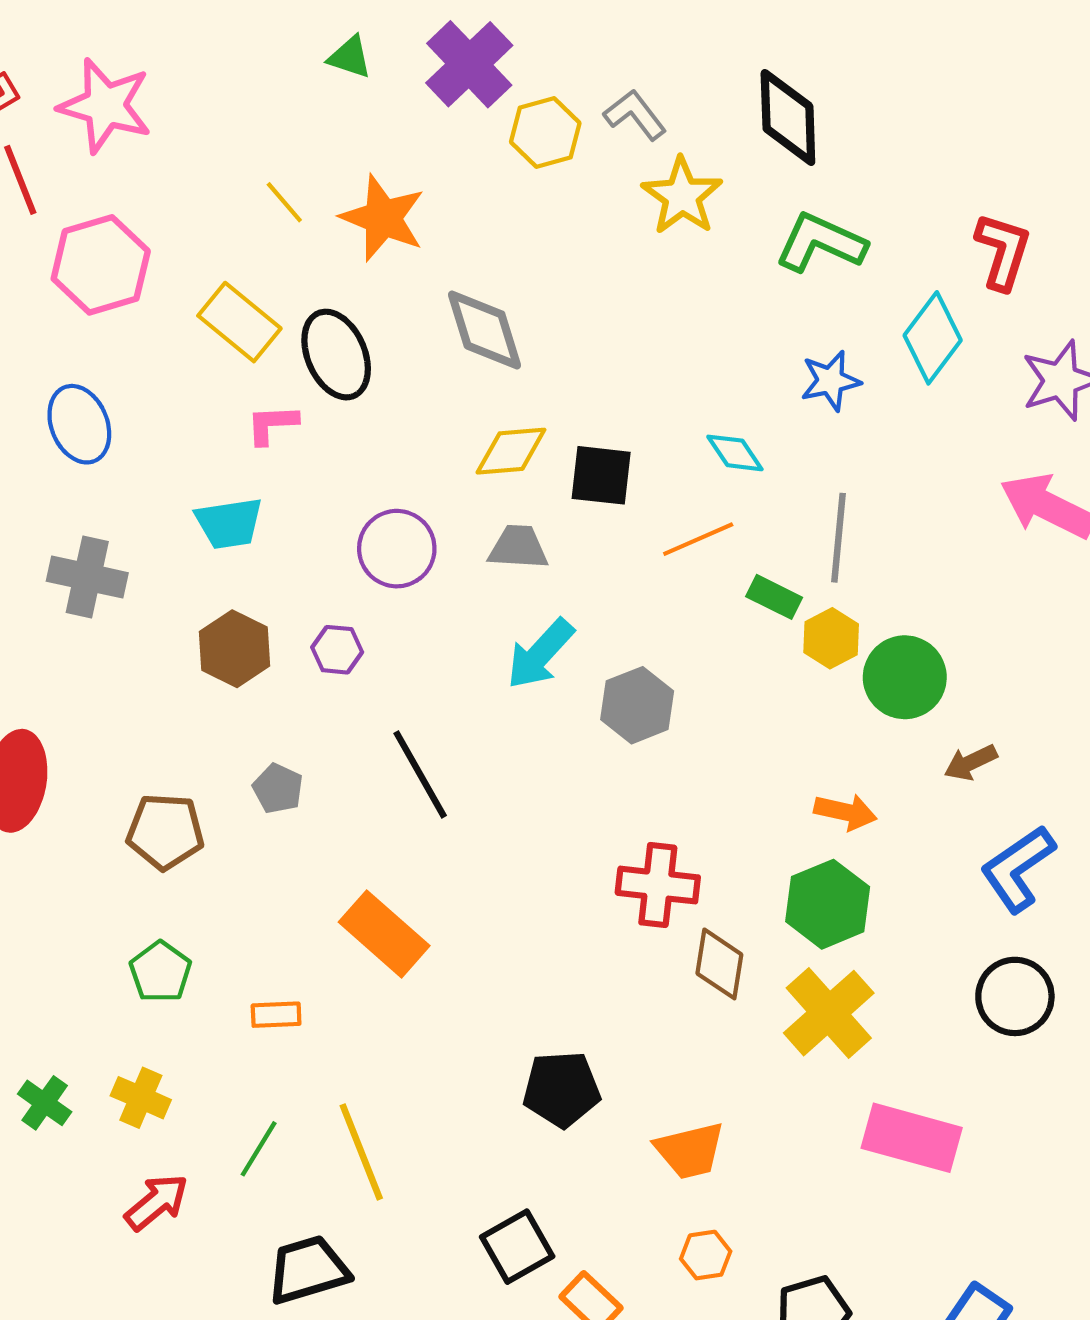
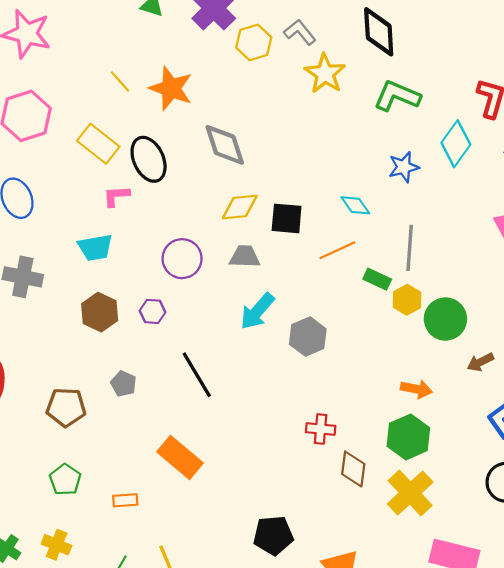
red cross: (658, 885) -> (321, 429), size x0.7

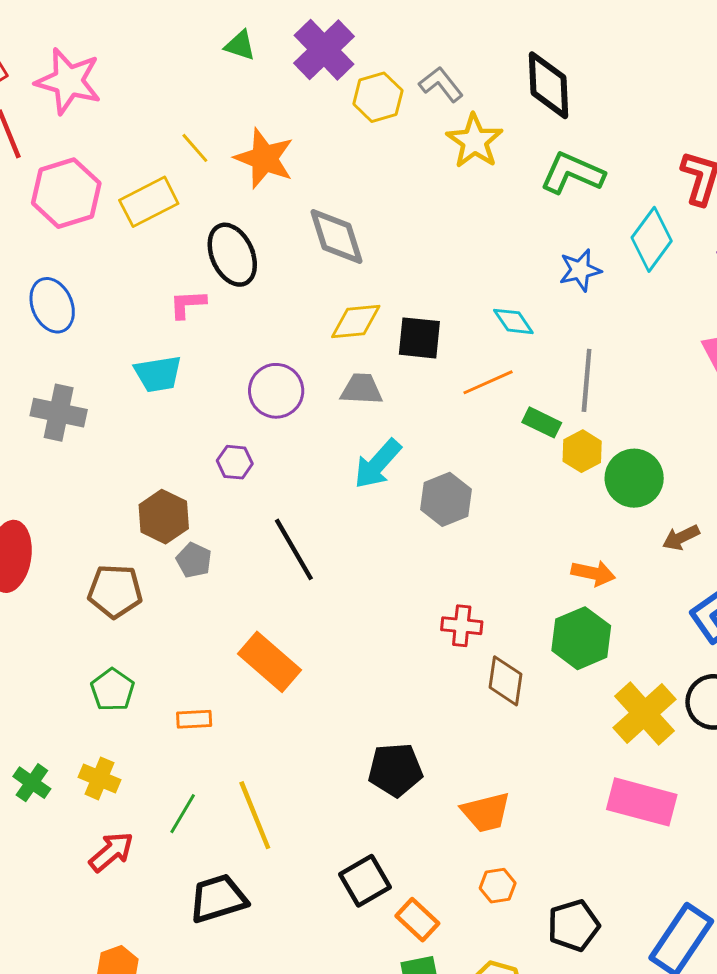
yellow rectangle: (98, 144) -> (149, 202), moved, turned -66
brown hexagon: (100, 312) -> (164, 517), moved
yellow cross: (410, 493) -> (645, 714), moved

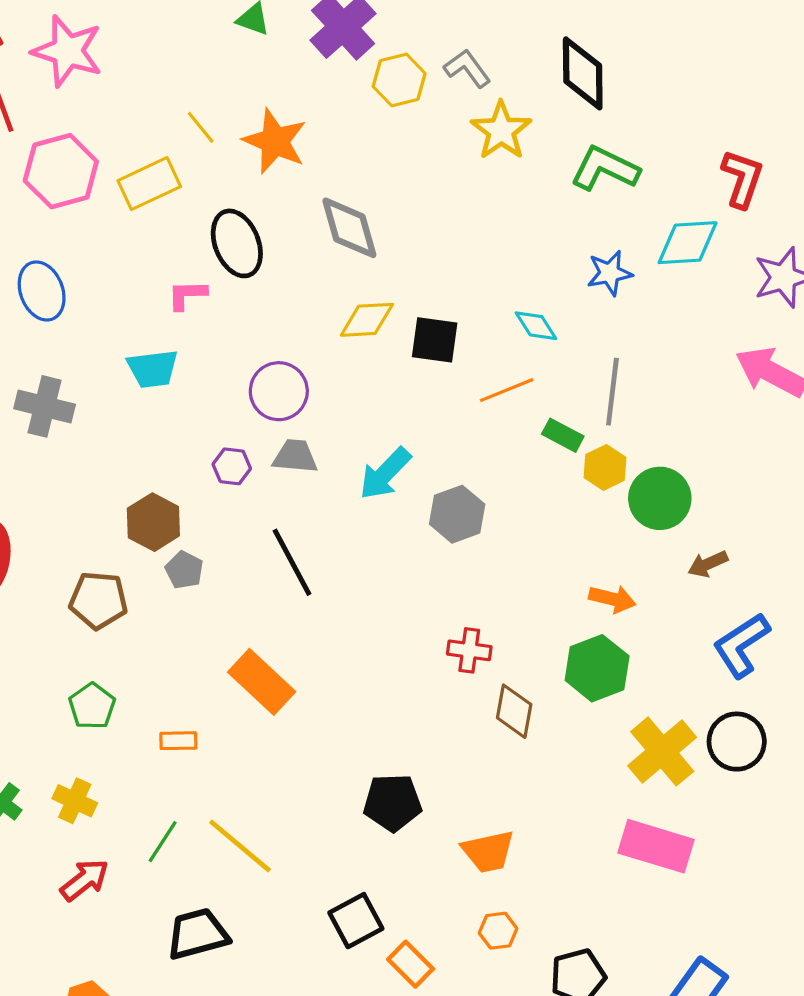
cyan diamond: (652, 239) -> (688, 243), turned 48
gray trapezoid: (361, 389) -> (295, 456), moved
yellow line: (255, 815) -> (240, 846), turned -30

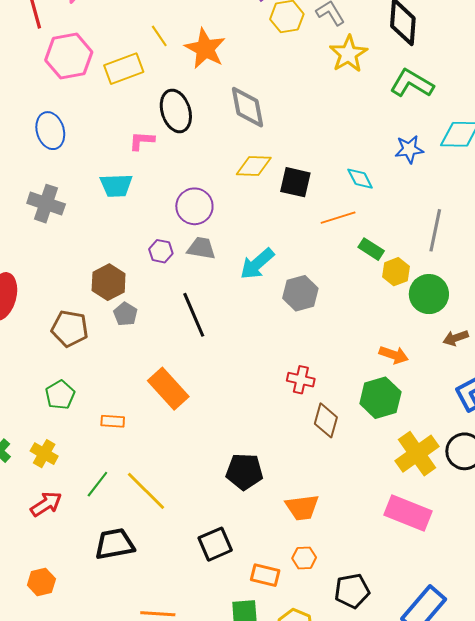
gray line: (612, 392) -> (435, 230), moved
orange rectangle: (411, 964) -> (265, 575), moved, turned -36

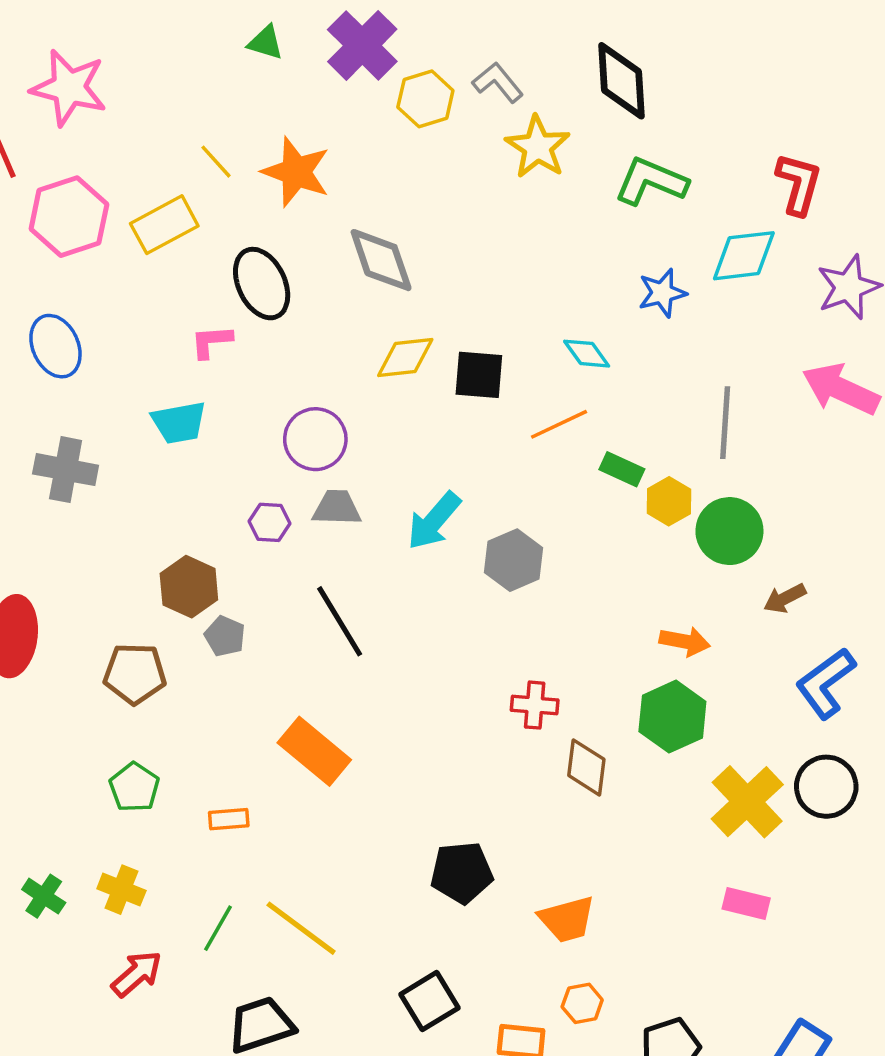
pink rectangle: (408, 513) -> (746, 904), size x0.6

